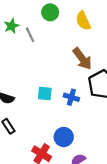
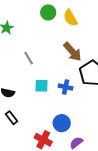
green circle: (50, 12) -> (48, 12), moved
gray line: (30, 35) -> (29, 58), moved

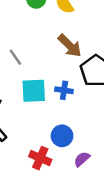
cyan square: (41, 86) -> (34, 91), size x1.5

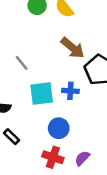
blue circle: (62, 136) -> (59, 128), moved
purple semicircle: (82, 159) -> (82, 158), moved

